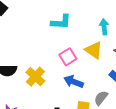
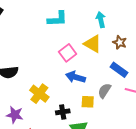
yellow cross: (35, 77) -> (39, 94), moved

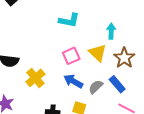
brown star: (120, 42) -> (124, 58), size x1.5
gray semicircle: (104, 91) -> (96, 87), moved
yellow cross: (39, 94) -> (35, 78), moved

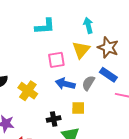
yellow triangle: (98, 53) -> (81, 50), turned 42
pink square: (71, 56) -> (56, 60), turned 30

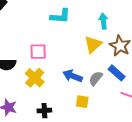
pink square: (56, 60) -> (38, 52), moved
black cross: (54, 119) -> (44, 111), moved

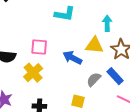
yellow triangle: (93, 44) -> (94, 45), turned 42
blue arrow: (73, 76) -> (72, 58), moved

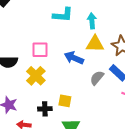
cyan arrow: (107, 23) -> (92, 21), moved
yellow square: (78, 101) -> (65, 101), moved

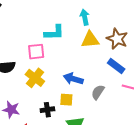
cyan L-shape: (63, 15) -> (54, 33), moved
blue arrow: (74, 58) -> (73, 79), moved
gray semicircle: (97, 78) -> (98, 92), moved

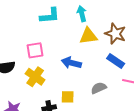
cyan L-shape: (54, 33) -> (50, 16), moved
blue arrow: (73, 79) -> (71, 63), moved
gray semicircle: (98, 92) -> (99, 88), turned 35

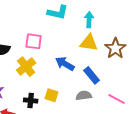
blue rectangle: (116, 61) -> (92, 75), moved

